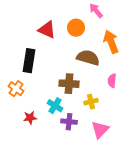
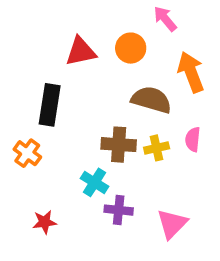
red triangle: (47, 30) -> (81, 51), turned -36
yellow cross: (91, 102) -> (157, 148), moved
red star: (30, 118) -> (45, 222), moved

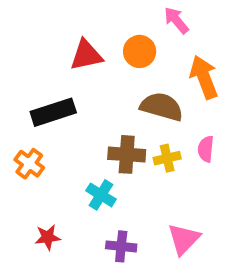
black rectangle: (50, 105) -> (53, 112), turned 63
purple cross: (119, 210) -> (121, 246), moved

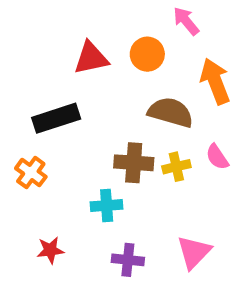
pink semicircle: (206, 149) -> (217, 157), turned -40
cyan cross: (101, 195) -> (107, 206), turned -36

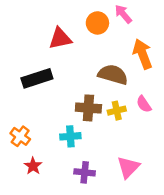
orange circle: (147, 54) -> (97, 23), moved
orange cross: (31, 173) -> (20, 136), moved
red star: (50, 250) -> (33, 166), turned -30

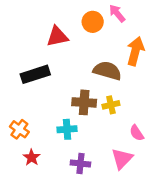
orange arrow: (143, 54) -> (135, 51), turned 36
pink semicircle: (144, 104) -> (137, 133), moved

